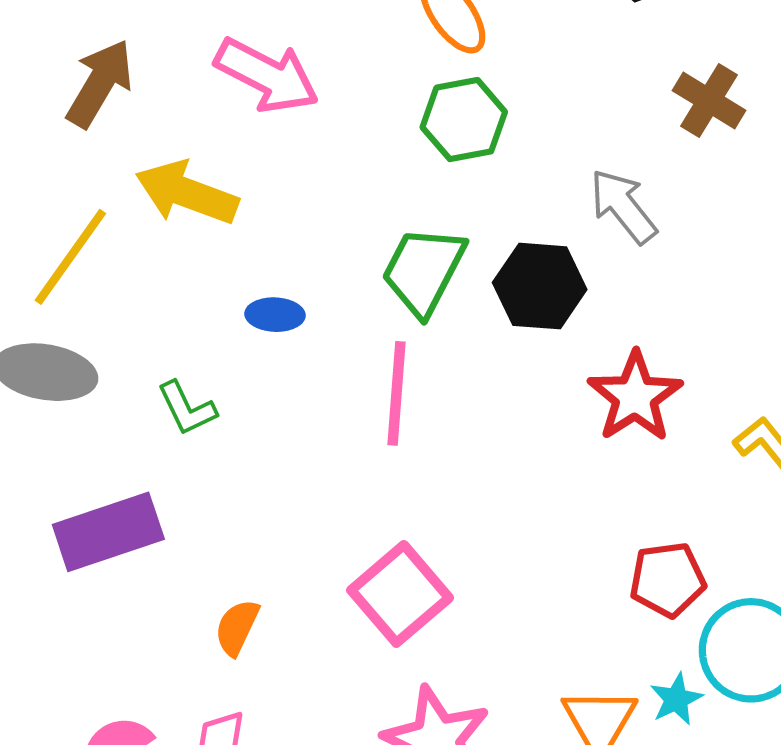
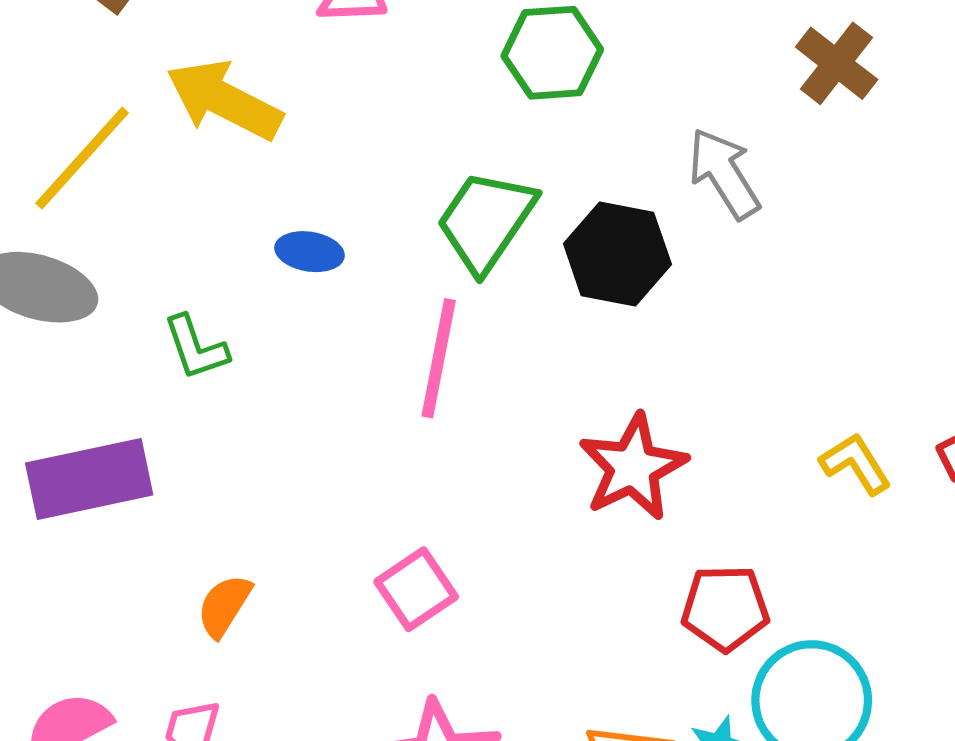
red star: (635, 397) -> (633, 467), moved
pink square: (400, 594) -> (416, 589), size x0.7

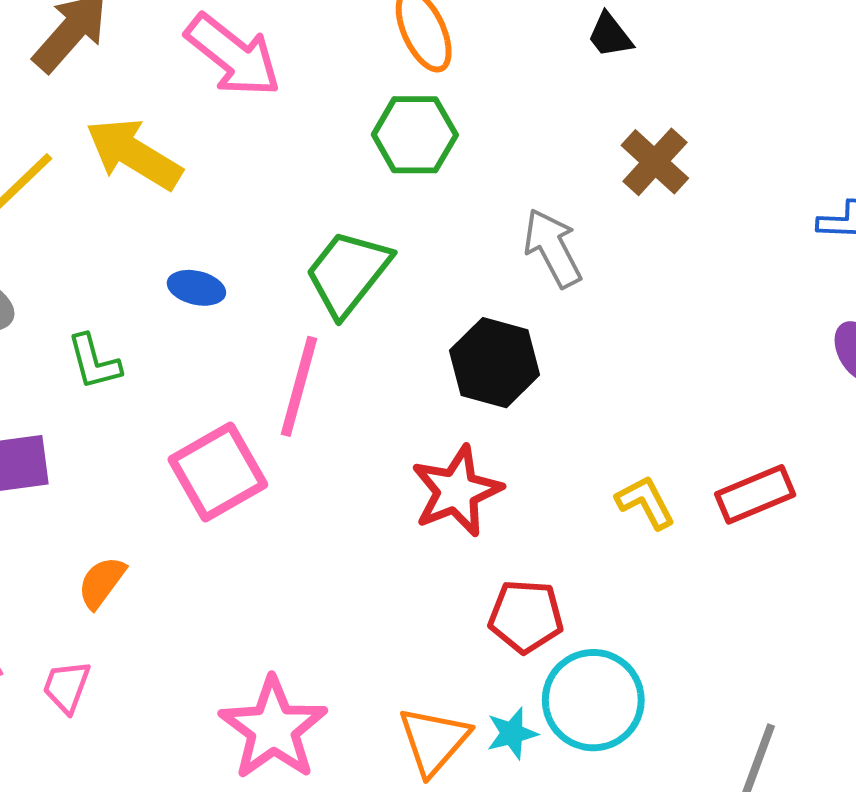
black hexagon: (617, 254) -> (495, 363), moved
pink square: (416, 589) -> (218, 472), moved, size x1.4

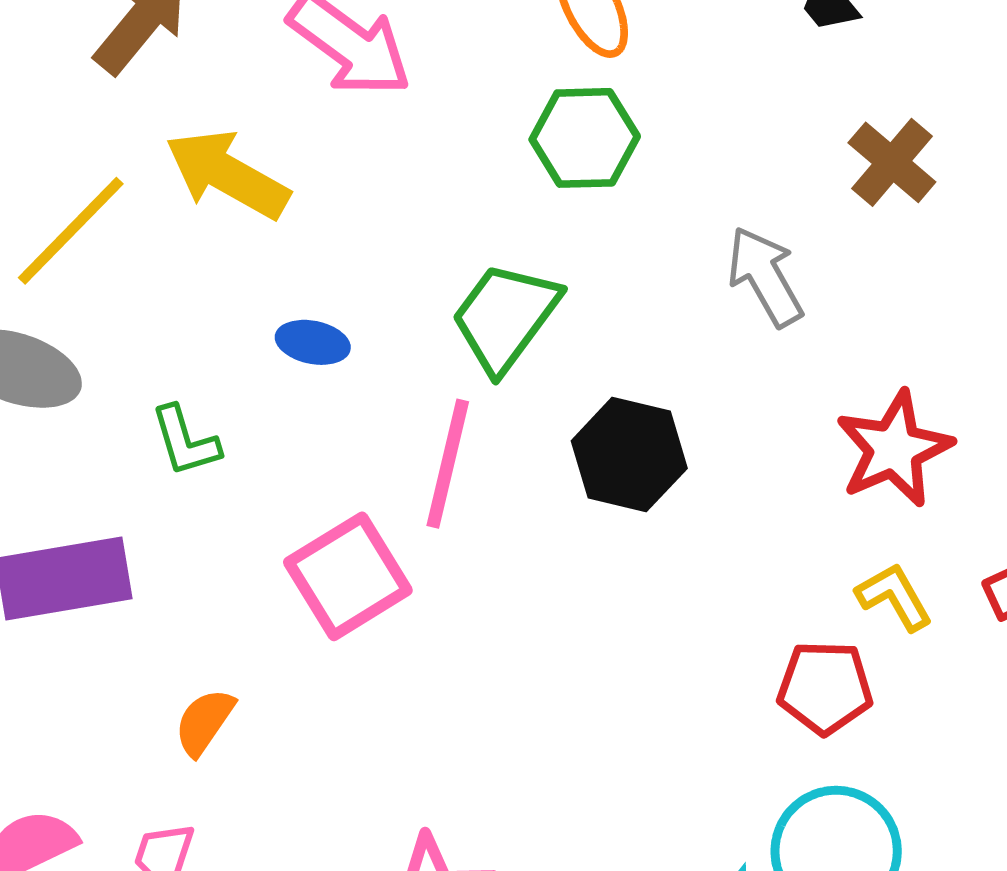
black hexagon: (495, 363) -> (629, 455), moved
red star: (457, 491) -> (894, 449), moved
red pentagon: (526, 616) -> (825, 688), moved

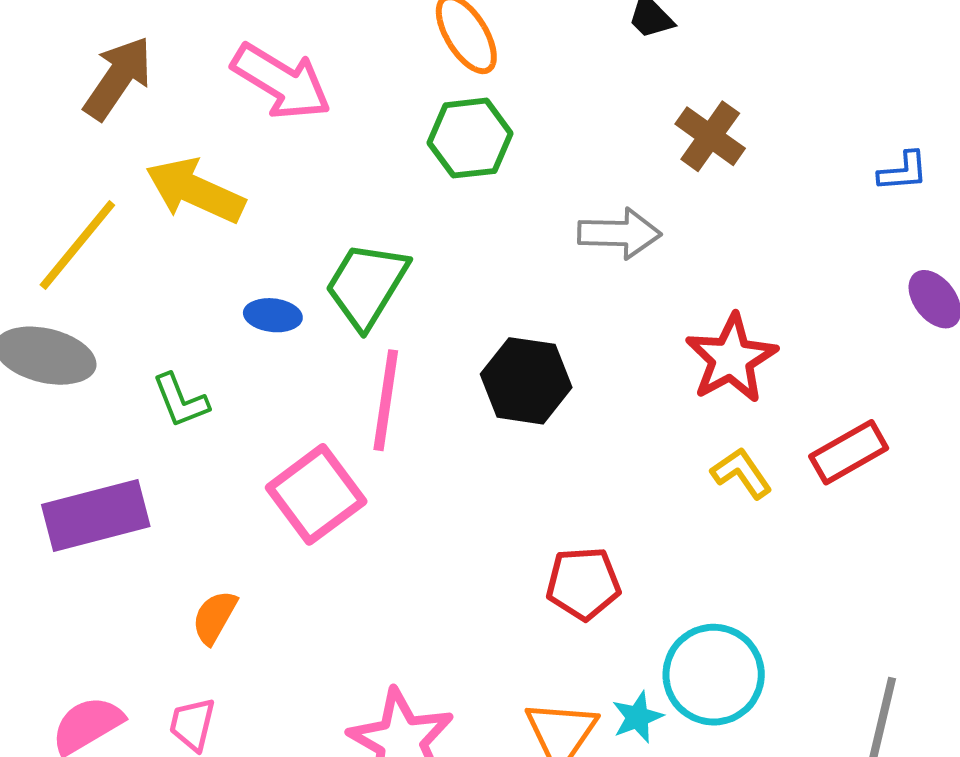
gray arrow: (765, 277) -> (619, 233), turned 126
green trapezoid: (505, 317) -> (367, 285), moved
red pentagon: (825, 688) -> (583, 583), moved

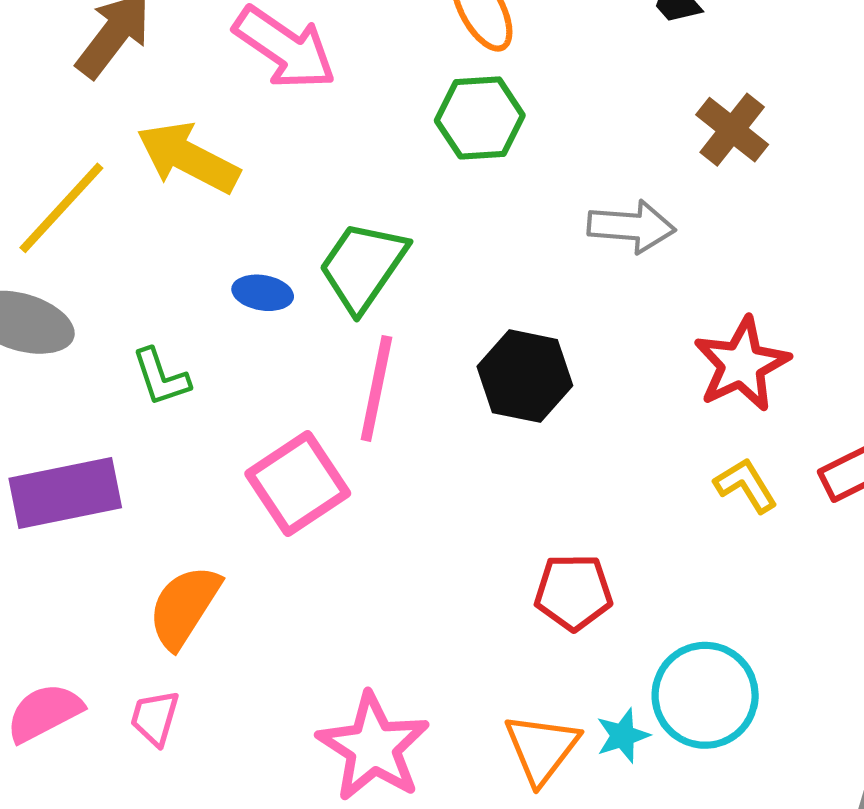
orange semicircle: (214, 617) -> (184, 607), size x1.5

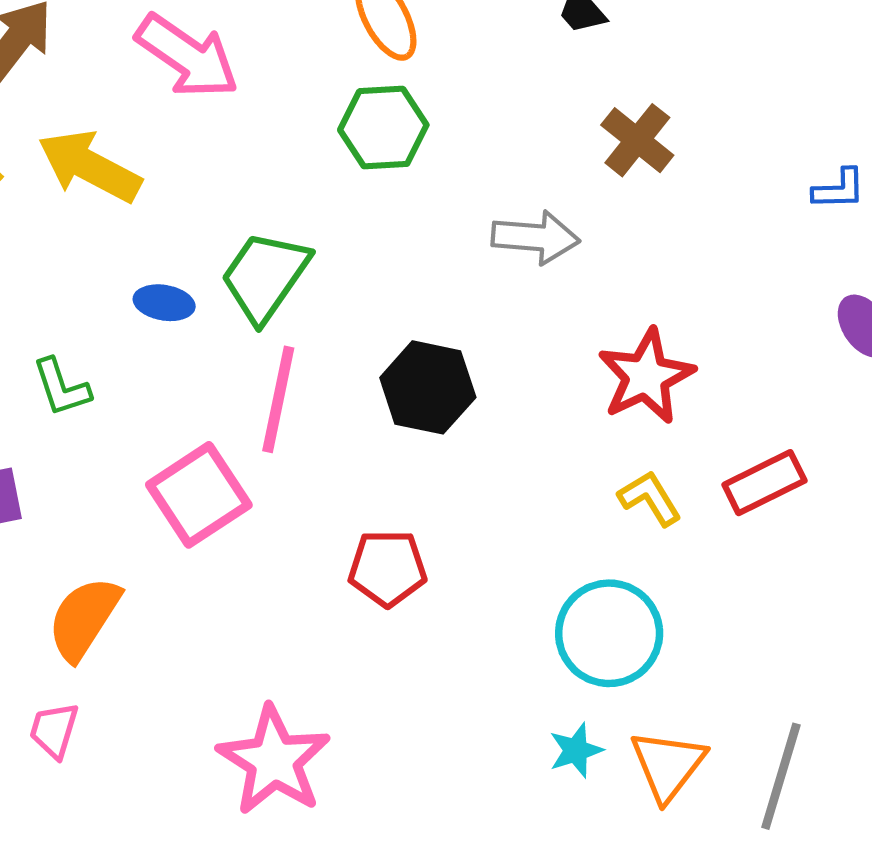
red pentagon: (573, 592) -> (387, 568), moved
cyan circle: (705, 695) -> (609, 633), moved
cyan star: (623, 736) -> (576, 750), moved
orange triangle: (542, 749) -> (668, 765), moved

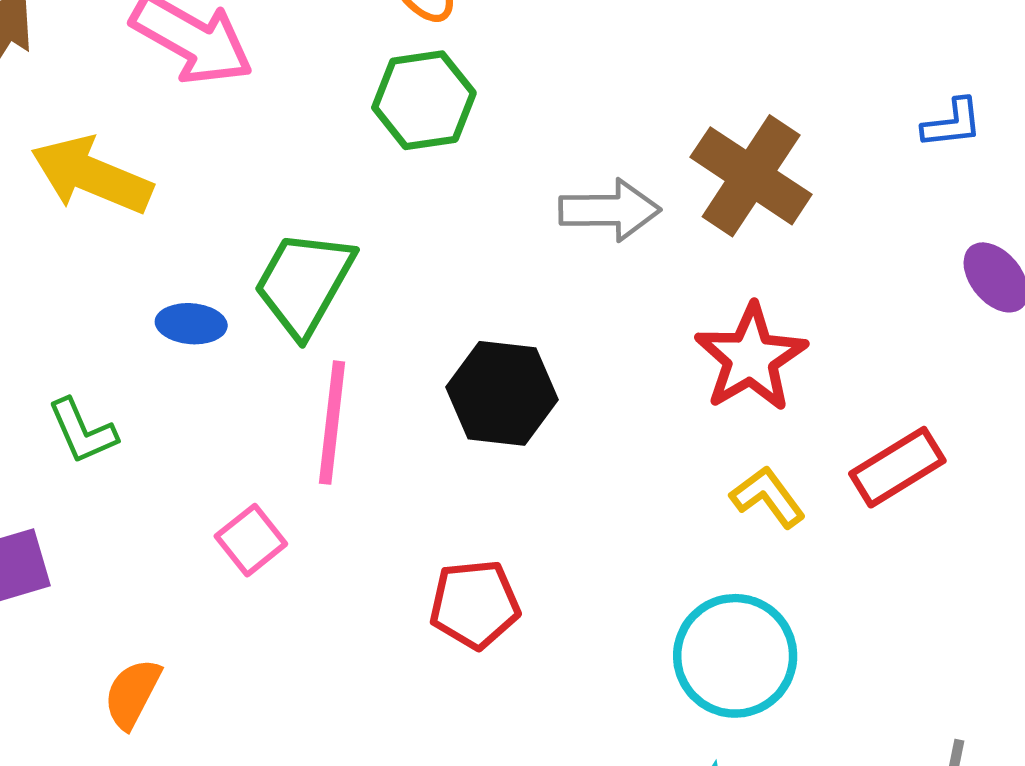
brown cross: (637, 140) -> (751, 176), moved, size x1.4
pink square: (199, 495) -> (251, 540), size x0.6
orange semicircle: (84, 618) -> (132, 693), size x0.7

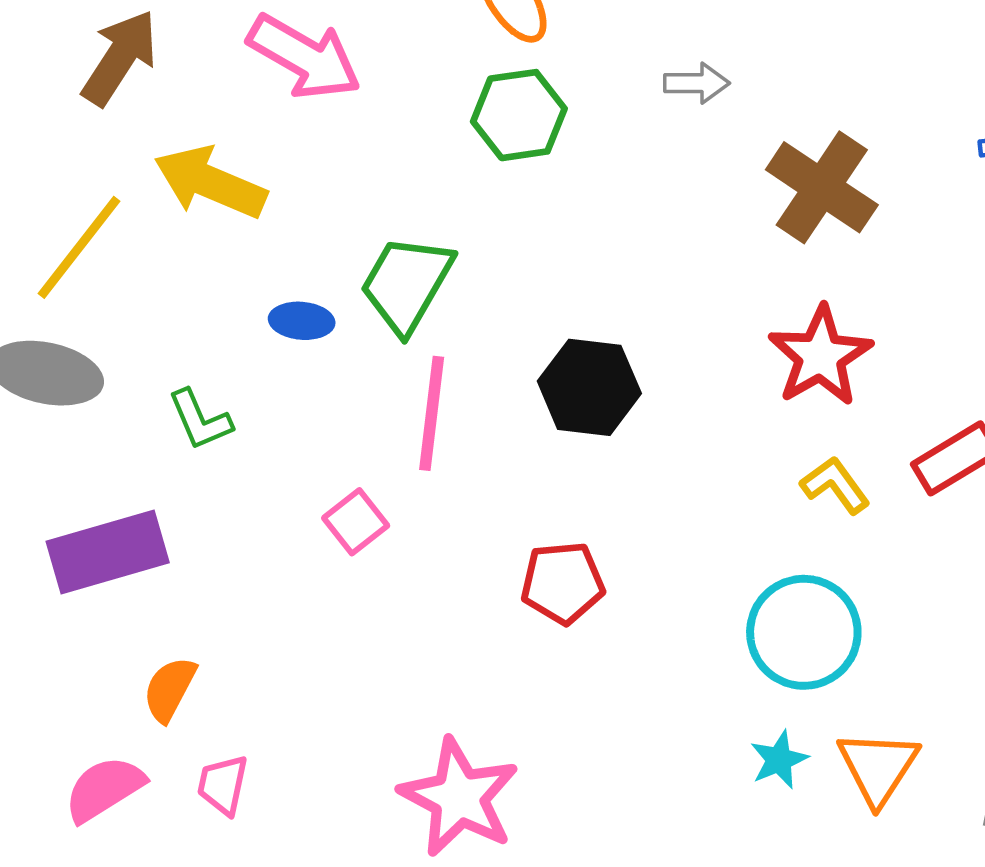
gray arrow: (610, 210) -> (697, 83), moved, size x0.7
orange semicircle: (132, 693) -> (170, 689), moved

